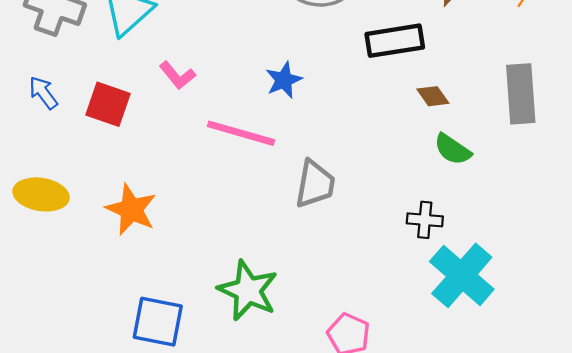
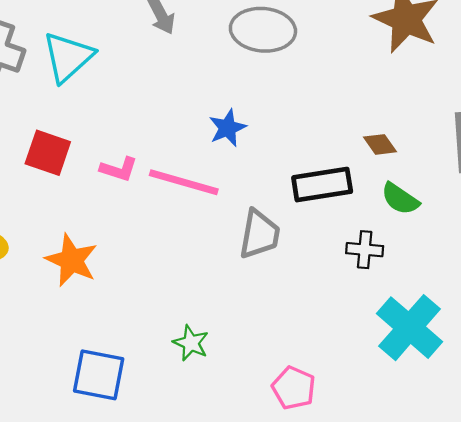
black rectangle: (395, 41) -> (322, 185), moved
pink L-shape: (177, 75) -> (119, 169), moved, turned -33
black cross: (425, 220) -> (365, 250), moved
green star: (248, 290) -> (191, 343), size x0.6

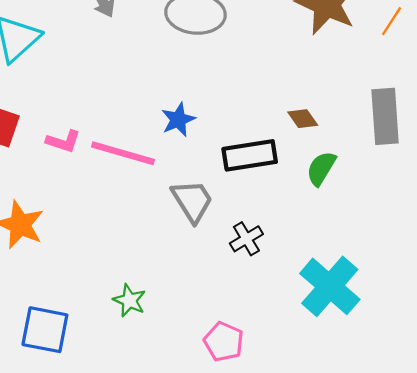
blue star: (228, 128) -> (178, 120), moved
green semicircle: (400, 199) -> (321, 168), turned 87
gray trapezoid: (259, 234) -> (192, 201), turned -42
black cross: (365, 250) -> (246, 239), moved, turned -36

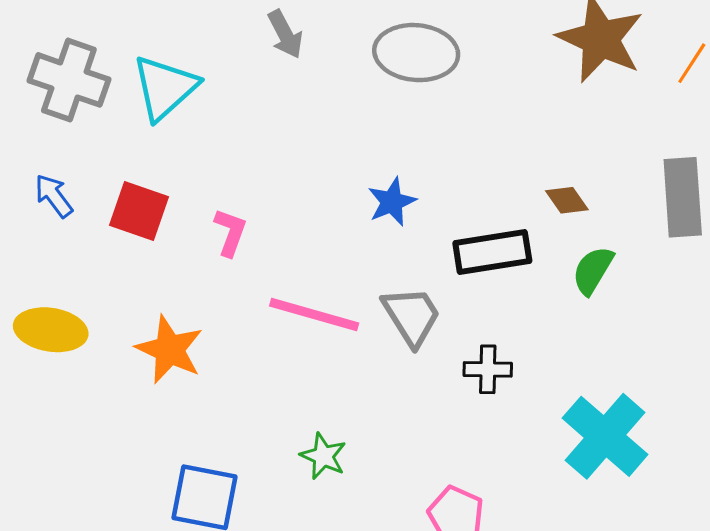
pink L-shape: (63, 141) -> (230, 232), turned -88
pink line: (123, 153) -> (314, 315), moved
black cross: (246, 239) -> (488, 369), turned 32

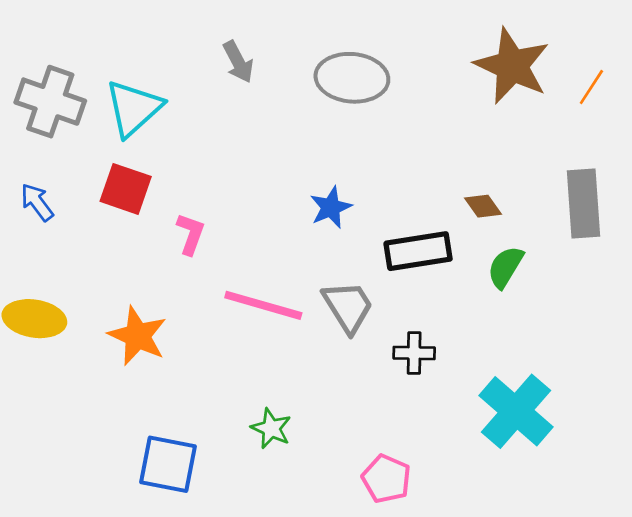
red square: (139, 211) -> (126, 189), moved

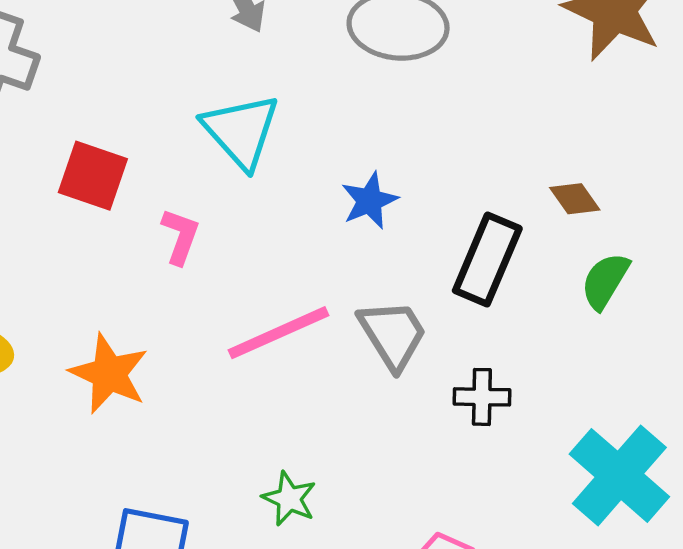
cyan triangle: (134, 108) -> (241, 131), moved, turned -30
black rectangle: (418, 251) -> (487, 259), turned -58
pink line: (263, 305) -> (279, 333), turned -40

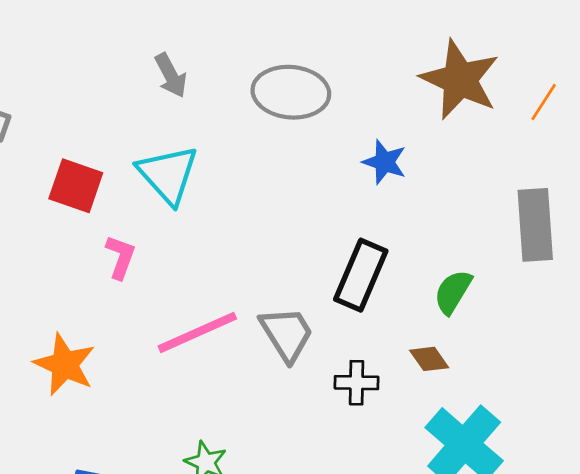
red square: (93, 176) -> (76, 186), moved
brown diamond: (575, 199) -> (429, 359), moved
blue star: (370, 201) -> (384, 162), moved, turned -30

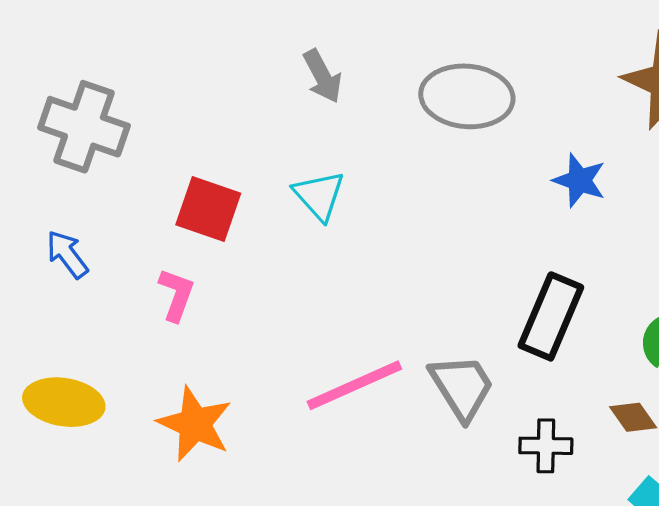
cyan triangle: (168, 175) -> (319, 196), size x0.7
pink L-shape: (120, 257) -> (176, 295), moved

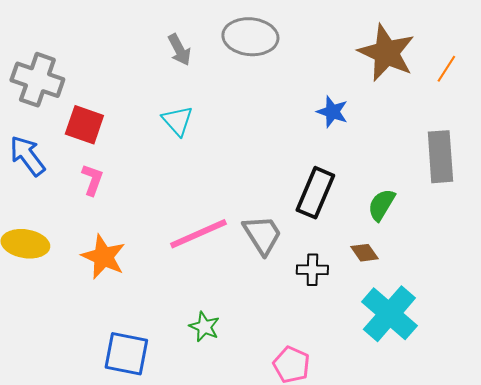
gray ellipse: (467, 96) -> (250, 37), moved
red square: (208, 209) -> (84, 125), moved
blue arrow: (67, 254) -> (27, 156), size x1.4

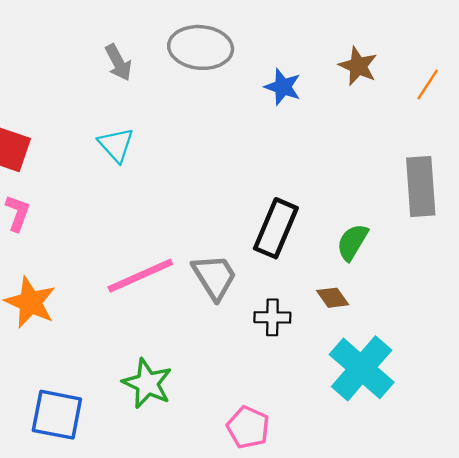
brown star: (386, 53) -> (358, 66), size x0.6
blue star: (332, 112) -> (283, 87), moved
green star: (204, 327) -> (147, 383), size x1.4

